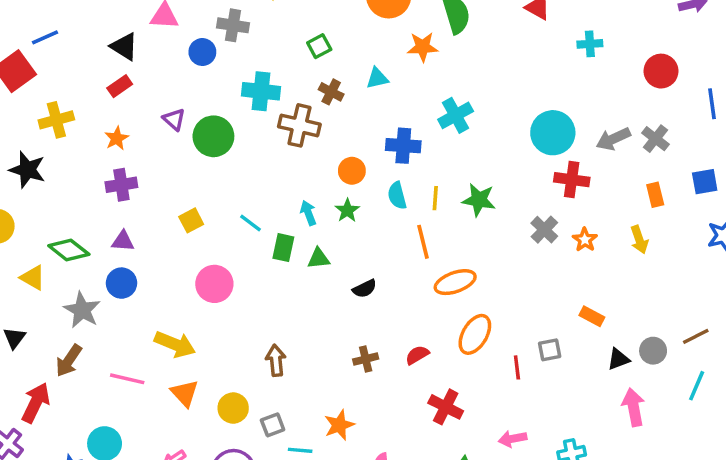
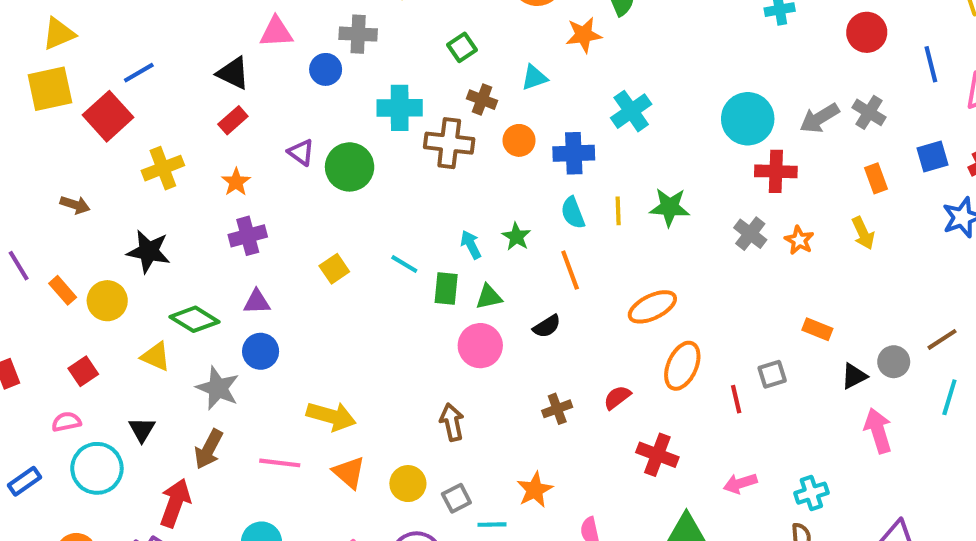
black star: (27, 170) -> (149, 251), moved
orange circle: (352, 171) -> (519, 140), moved
orange line: (423, 242) -> (570, 270), moved
pink circle: (214, 284) -> (480, 346), moved

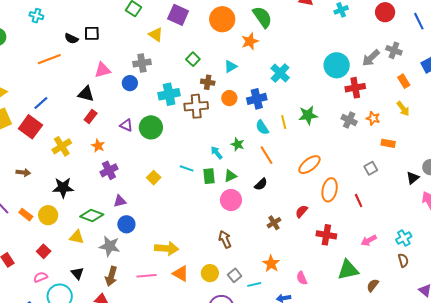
orange rectangle: (817, 329) -> (388, 143), moved
gray square: (772, 374) -> (371, 168), moved

